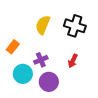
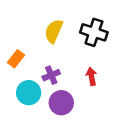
red arrow: (73, 61) -> (91, 76), turned 144

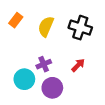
orange rectangle: (16, 59) -> (16, 20), moved
red arrow: (91, 76) -> (78, 65), turned 56

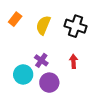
purple cross: (44, 64) -> (41, 60), turned -32
red arrow: (78, 65) -> (73, 61), turned -48

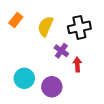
black cross: (75, 26) -> (79, 27), turned -30
purple cross: (41, 60) -> (61, 51), moved

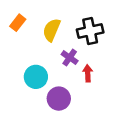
cyan circle: (24, 78) -> (36, 77), moved

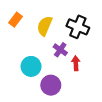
black cross: (90, 31) -> (78, 27), turned 35

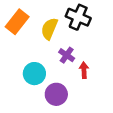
orange rectangle: (15, 20) -> (17, 22), size x1.5
black cross: (78, 27) -> (78, 17), moved

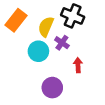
purple cross: (67, 55) -> (62, 43), moved
cyan circle: (34, 74) -> (38, 51), moved

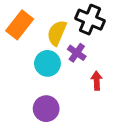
purple circle: (52, 88) -> (46, 109), moved

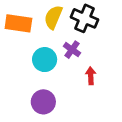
orange rectangle: (20, 25) -> (18, 23), turned 60
yellow semicircle: (57, 33) -> (53, 17), moved

